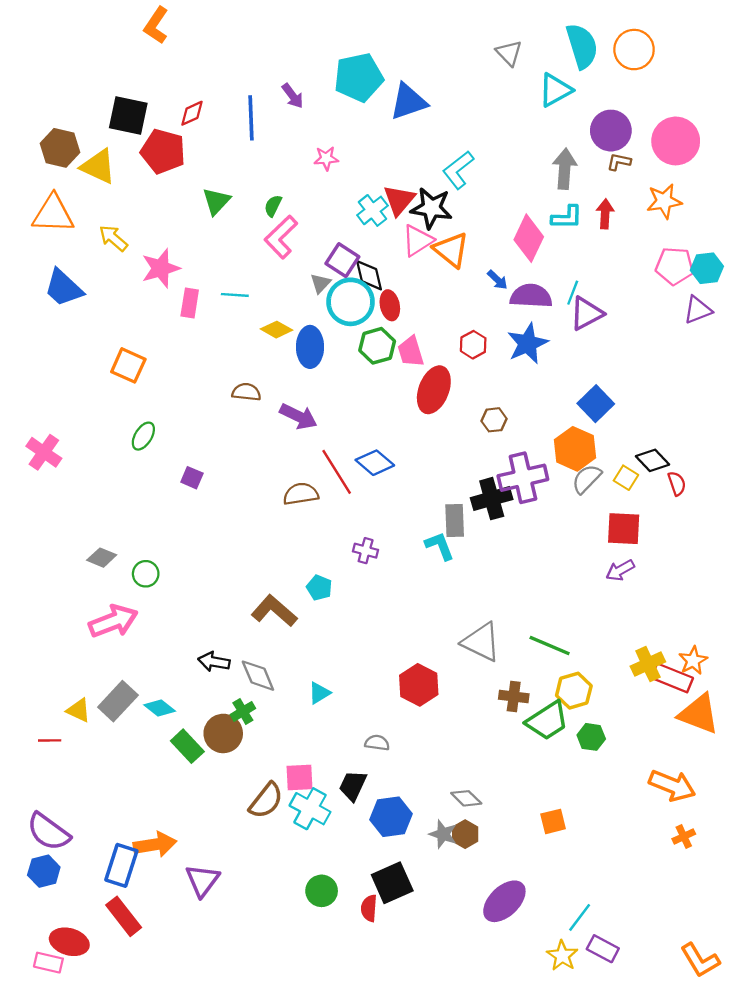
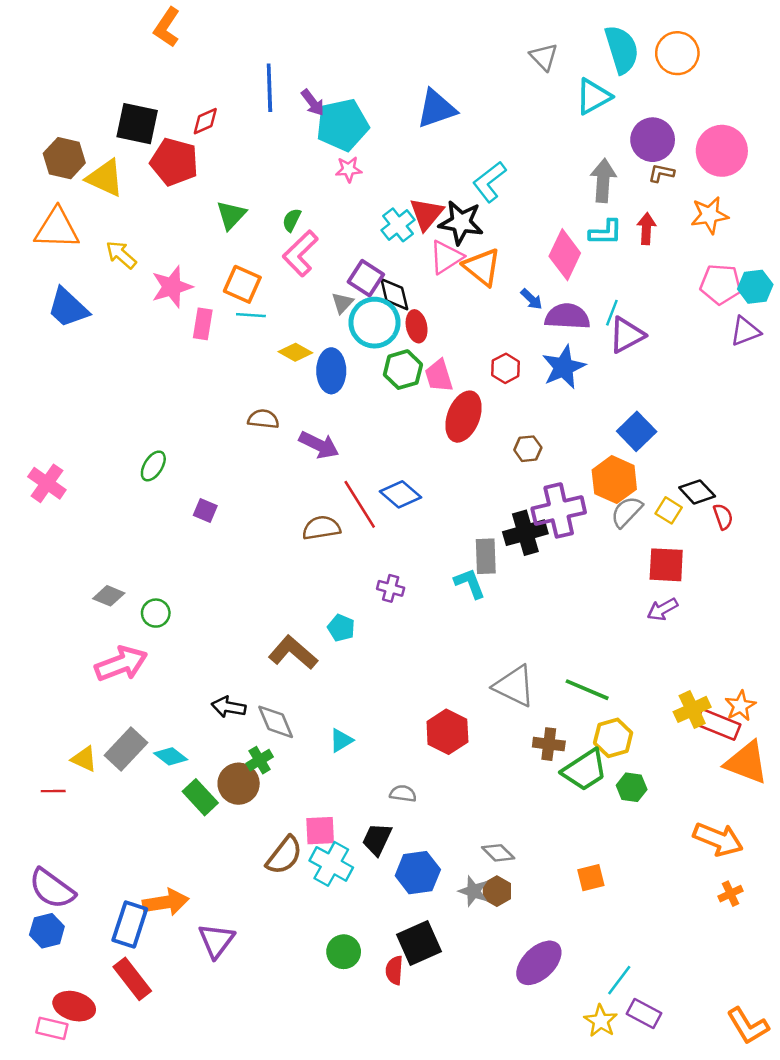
cyan pentagon: (359, 77) -> (342, 125), moved
blue line: (251, 118) -> (269, 88), moved
orange square: (128, 365) -> (242, 284), moved

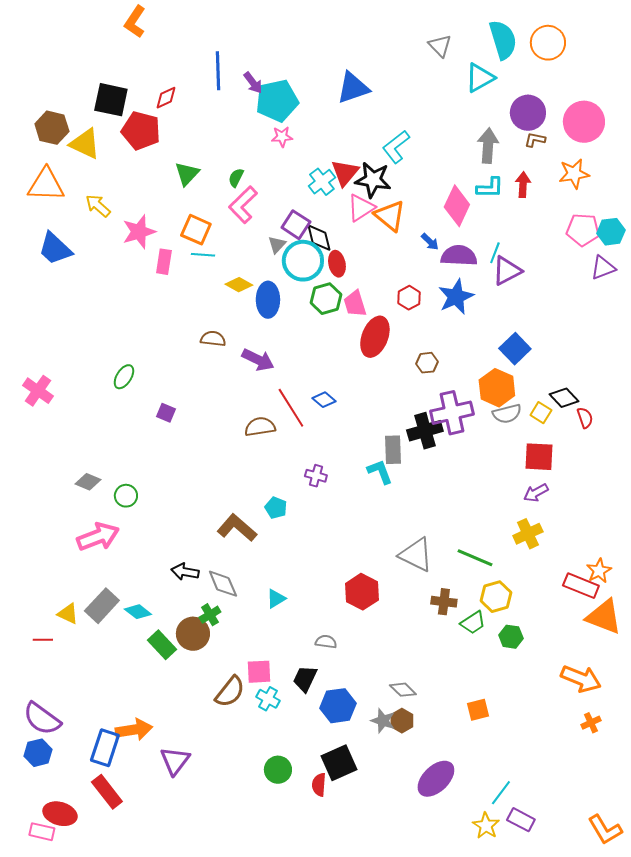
blue diamond: (400, 494) -> (324, 400), size x0.7
gray semicircle: (627, 512) -> (507, 414), turned -148
yellow cross: (692, 709) -> (528, 534), moved
green trapezoid: (585, 770) -> (473, 623), size x0.7
cyan cross: (331, 864) -> (268, 699), size x0.7

